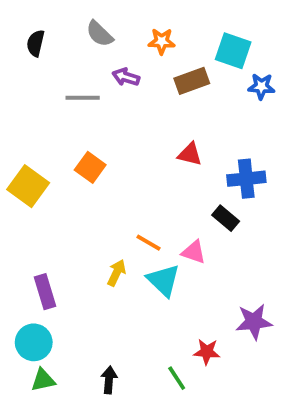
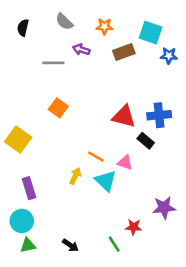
red triangle: (190, 154) -> (124, 116), moved, size x1.5
yellow square: (28, 186) -> (18, 140), moved
black arrow: (109, 380) -> (70, 245), turned 119

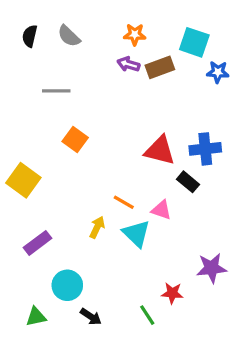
gray semicircle: (64, 22) -> (69, 36), moved
purple arrow: (81, 50) -> (128, 64), moved
gray line: (53, 63) -> (56, 91), moved
purple rectangle: (29, 188) -> (38, 243), turned 70
cyan circle: (22, 221) -> (67, 285), moved

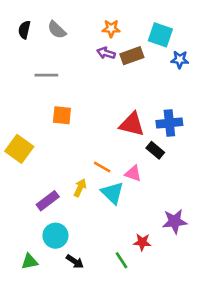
orange square: (75, 139) -> (62, 115), turned -30
purple rectangle: (38, 243) -> (48, 201), moved

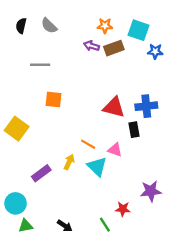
orange star: (111, 28) -> (105, 26), moved
black rectangle: (155, 150) -> (134, 130), turned 40
cyan circle: (55, 236) -> (16, 203), moved

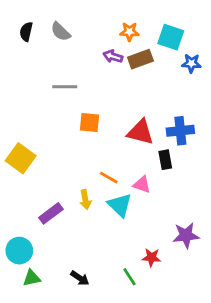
gray line: (40, 65) -> (65, 87), moved
orange square: (54, 99) -> (90, 123), moved
yellow arrow: (69, 162) -> (85, 200), turned 144

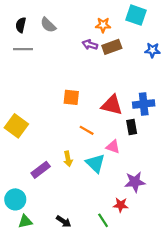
cyan square: (171, 37) -> (136, 15), moved
gray line: (65, 87) -> (23, 49), moved
orange line: (109, 178) -> (87, 130), moved
purple star: (186, 235) -> (135, 182), moved

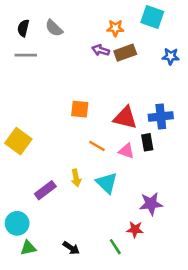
pink triangle: (113, 147) -> (126, 151), moved

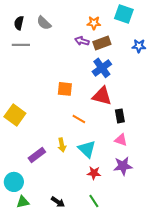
blue cross: (161, 117) -> (102, 68), moved, turned -30
pink triangle: (126, 151) -> (121, 140), moved
red star: (135, 229) -> (94, 173), moved

